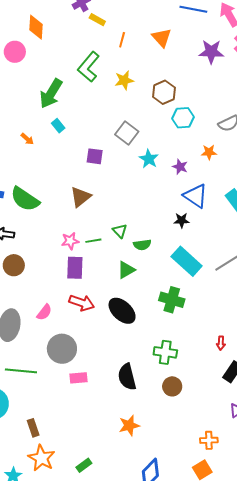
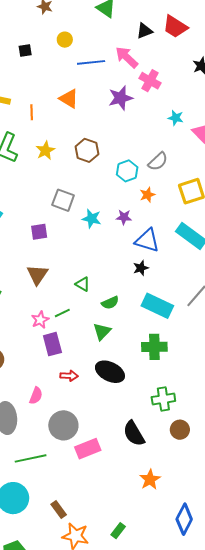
cyan hexagon: (183, 118) -> (127, 171), moved
green triangle: (120, 231) -> (83, 284), moved
red arrow: (82, 303) -> (69, 376), size x0.7
pink rectangle: (79, 378) -> (88, 449), size x1.4

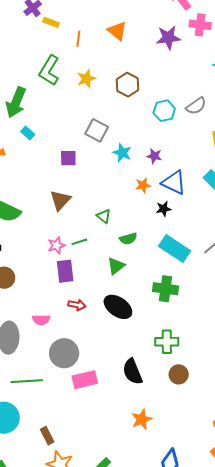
pink cross: (150, 81) -> (200, 25), turned -30
orange star: (147, 195) -> (143, 185), moved
pink semicircle: (36, 396) -> (41, 320), turned 60

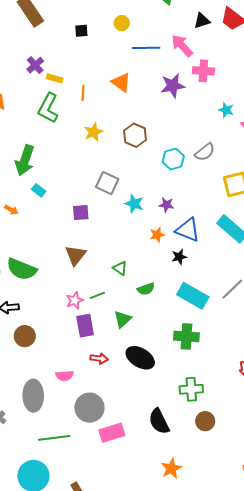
green L-shape: (49, 71) -> (48, 108), moved
green triangle: (116, 266) -> (123, 319), moved

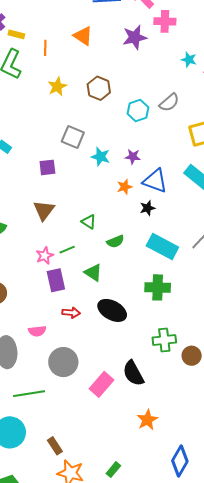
green triangle: (123, 319) -> (93, 273), turned -42
brown circle: (205, 421) -> (192, 356), moved
pink rectangle: (112, 433) -> (101, 384), moved, turned -30

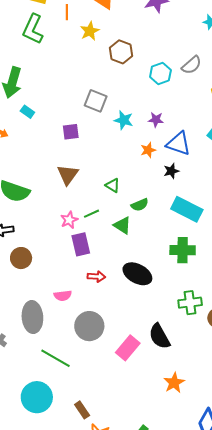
yellow star: (57, 87) -> (90, 31), moved
green triangle: (93, 273) -> (122, 225), moved
green line: (29, 394) -> (55, 358), turned 40

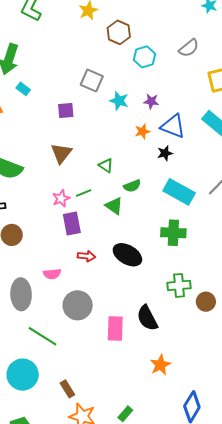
cyan hexagon: (160, 74) -> (144, 57), moved
pink rectangle: (128, 348) -> (115, 328), turned -40

